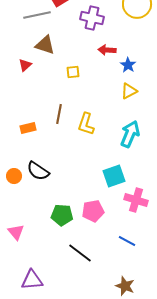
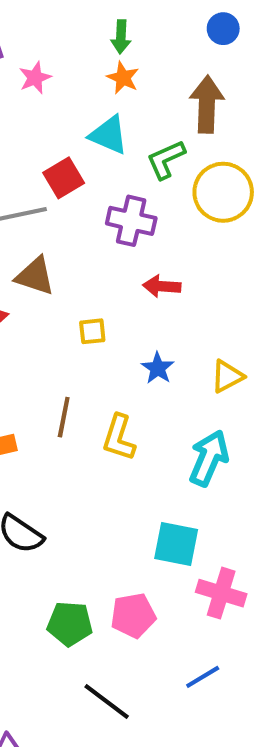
blue star: (128, 65) -> (158, 368), moved
yellow triangle: (129, 91) -> (227, 376), moved
cyan square: (114, 176) -> (176, 544), turned 30
blue line: (127, 241) -> (203, 677), turned -60

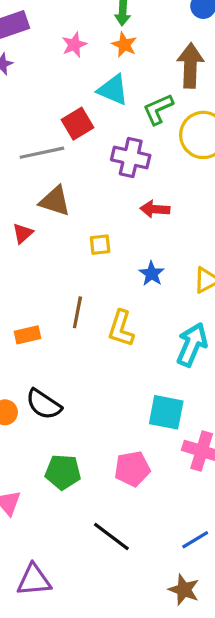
pink star: (35, 78) -> (74, 45), moved
green pentagon: (70, 624) -> (63, 472), moved
blue line: (203, 677) -> (195, 540), moved

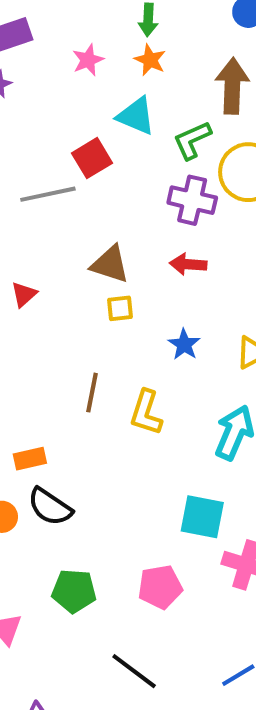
purple cross: (131, 158) -> (192, 200), moved
brown triangle: (55, 201) -> (110, 264), moved
orange rectangle: (27, 335) -> (30, 459), moved

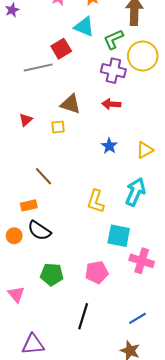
yellow square: (120, 308) -> (58, 127), moved
brown line: (92, 393) -> (43, 176), moved, turned -54
yellow L-shape: (146, 413) -> (96, 201), moved
black line: (134, 671) -> (83, 316), turned 70

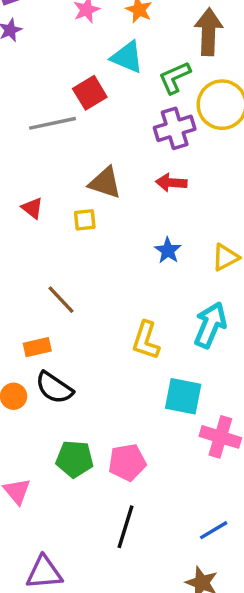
purple cross: (113, 71) -> (175, 128), turned -30
red triangle: (26, 120) -> (32, 208), turned -40
pink pentagon: (97, 272) -> (127, 462), moved

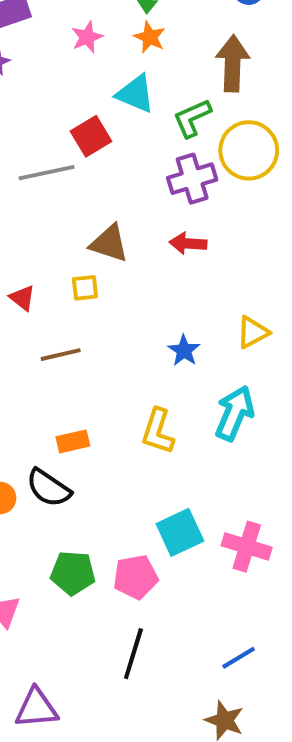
red triangle: (32, 208) -> (22, 298), moved
blue star: (168, 250) -> (184, 351), moved
brown line: (61, 300) -> (61, 355), moved, turned -60
orange rectangle: (37, 347) -> (73, 441), moved
cyan square: (183, 396) -> (180, 532), moved, turned -36

